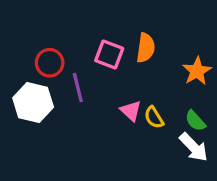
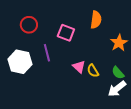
orange semicircle: (146, 48) -> (96, 20), moved
red circle: (50, 63) -> (29, 25), moved
white arrow: (194, 147) -> (117, 89), turned 96

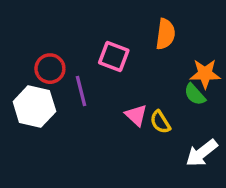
red circle: (29, 25) -> (50, 69), moved
orange star: (119, 43) -> (205, 74), turned 30
green semicircle: (118, 73) -> (195, 94), moved

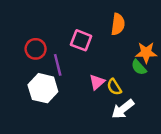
white hexagon: (34, 106) -> (43, 88), moved
pink triangle: (136, 115) -> (97, 82), turned 35
white arrow: (202, 153) -> (123, 109), moved

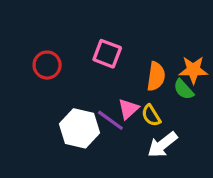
orange semicircle: (118, 24) -> (156, 76), moved
purple line: (58, 65) -> (110, 120), moved, turned -40
white hexagon: (43, 88) -> (80, 128), moved

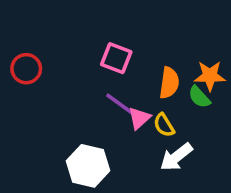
red circle: (47, 65) -> (26, 69), moved
purple line: (110, 120) -> (120, 104), moved
white hexagon: (80, 128) -> (88, 166), moved

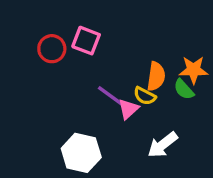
pink square: (116, 58) -> (86, 41), moved
red circle: (26, 69) -> (52, 49), moved
yellow semicircle: (164, 125) -> (145, 96), moved, turned -30

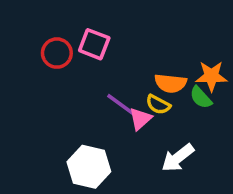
orange semicircle: (156, 76) -> (171, 83), turned 88

